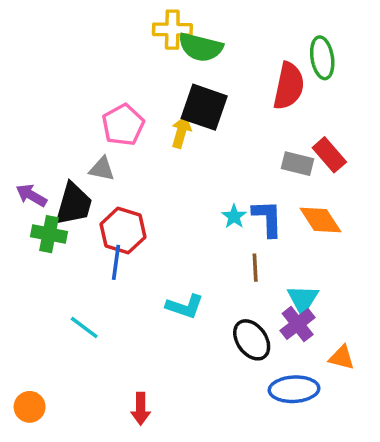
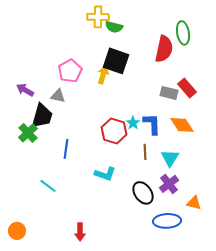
green semicircle: (201, 47) -> (114, 27), size x0.7
purple arrow: (31, 195) -> (25, 90), moved
red hexagon: (123, 231) -> (114, 131), moved
green cross: (49, 234) -> (28, 133), turned 36
cyan triangle: (303, 299) -> (170, 158), moved

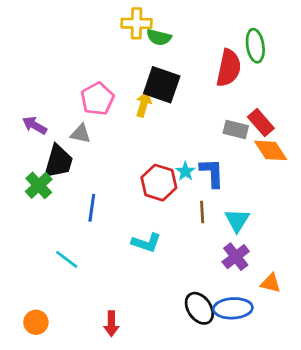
orange diamond: (182, 125) -> (271, 150), moved
black ellipse: (143, 193) -> (199, 308), moved
orange circle: (17, 231) -> (36, 322), moved

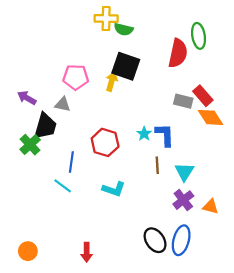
pink pentagon: (97, 99) -> (76, 77), turned 30
red hexagon: (159, 183) -> (105, 142), moved
cyan line: (67, 259) -> (63, 186), moved
orange triangle: (271, 283) -> (210, 207), moved
blue ellipse: (233, 308) -> (181, 240), turned -72

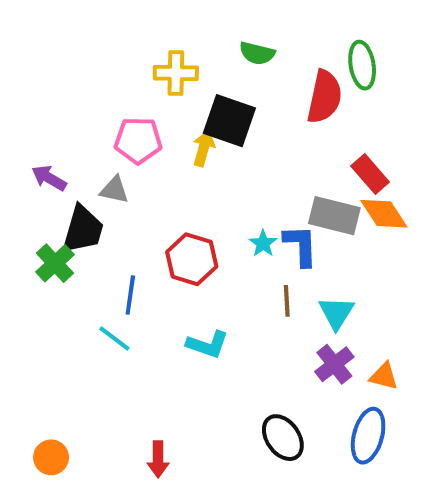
yellow cross: (106, 18) -> (176, 73), moved
green semicircle: (124, 29) -> (257, 53), moved
gray rectangle: (183, 101) -> (334, 216), moved, size x1.4
blue ellipse: (181, 240) -> (368, 436), moved

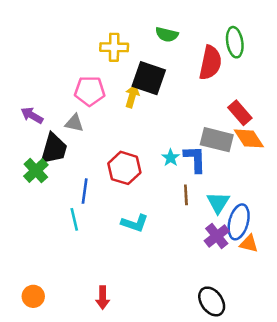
cyan line: (114, 339) -> (74, 219), turned 40
blue ellipse: (368, 436) -> (239, 222), moved
black ellipse: (283, 438) -> (212, 301), moved

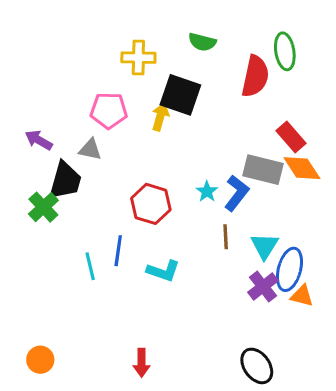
blue L-shape: (195, 159) -> (237, 193), turned 40
blue line: (85, 191) -> (118, 251), moved
red arrow: (103, 298) -> (142, 363), moved

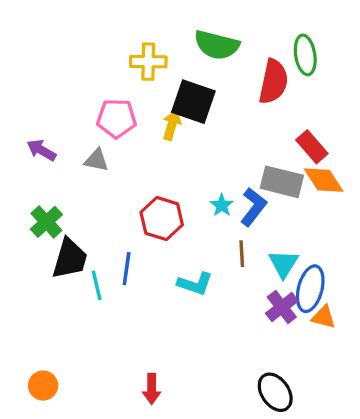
green semicircle: (202, 42) -> (217, 45), size x1.5
black trapezoid: (65, 181) -> (70, 259), moved
cyan L-shape: (163, 271) -> (195, 284), moved

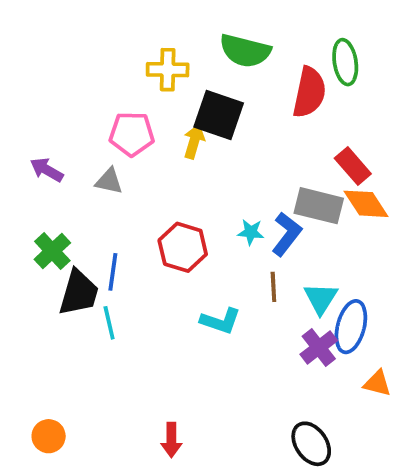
cyan star: (222, 205) -> (251, 232), turned -30
blue line: (127, 269) -> (113, 272), moved
orange triangle: (324, 317) -> (377, 383), moved

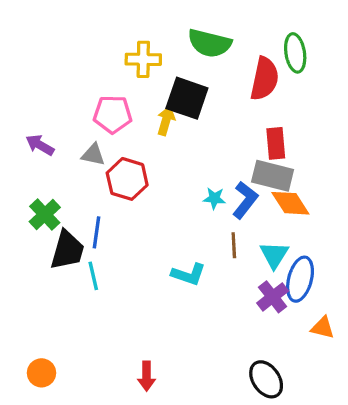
red rectangle: (353, 166) -> (276, 143), moved, turned 36
orange diamond: (366, 204) -> (290, 203), moved
red hexagon: (183, 247) -> (127, 179), moved

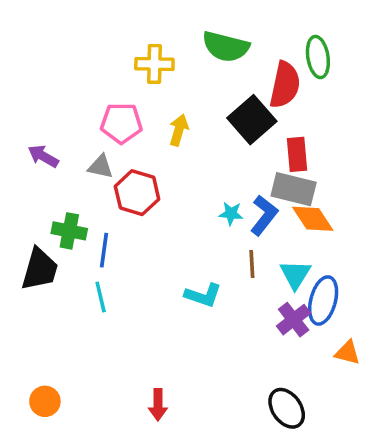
black square: (187, 98) -> (252, 120), moved, turned 30
green cross: (45, 215) -> (69, 231), moved, turned -36
black trapezoid: (67, 250) -> (40, 269), moved

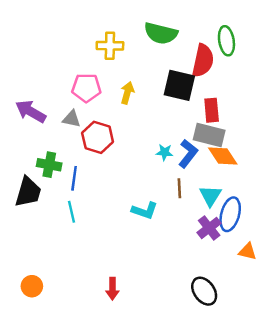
black square: (252, 120) -> (179, 85), turned -36
purple arrow: (43, 156) -> (31, 111), size x1.4

